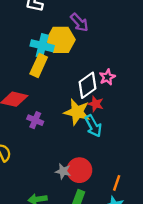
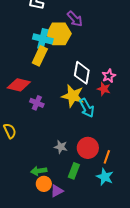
pink star: (107, 77) -> (109, 76), moved
white diamond: (88, 85) -> (82, 73), turned -45
red star: (96, 104) -> (104, 89), moved
red circle: (79, 170) -> (88, 148), moved

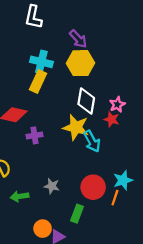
yellow hexagon: (59, 34) -> (80, 63), moved
purple cross: (37, 103) -> (35, 135), turned -32
gray star: (61, 147) -> (52, 186), moved
green arrow: (39, 171) -> (20, 196), moved
cyan star: (105, 177) -> (123, 180), moved, turned 30

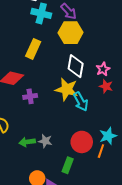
cyan cross: (41, 62) -> (41, 13), moved
red star: (112, 119) -> (106, 86), moved
green arrow: (20, 196) -> (27, 142), moved

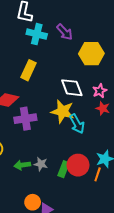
yellow hexagon: (71, 33) -> (91, 54), moved
white diamond: (76, 66) -> (72, 88), turned -30
purple cross: (30, 96) -> (25, 119), size x1.5
green rectangle: (68, 165) -> (64, 169), moved

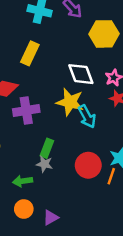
green arrow: (22, 165) -> (23, 181), moved
green rectangle: (64, 169) -> (47, 148), moved
orange circle: (33, 202) -> (24, 209), moved

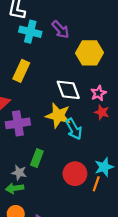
gray star: (44, 164) -> (19, 173), moved

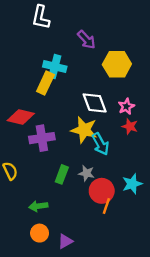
cyan cross: (30, 32) -> (55, 67), moved
gray star: (19, 173) -> (86, 173), moved
orange line: (96, 184) -> (106, 206), moved

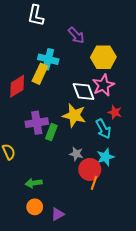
pink star: (126, 106) -> (103, 85), moved, size x1.5
red diamond: (21, 117) -> (17, 86), moved, turned -45
cyan arrow: (101, 144) -> (103, 129), moved
green rectangle: (62, 174) -> (51, 132), moved
cyan star: (132, 184) -> (105, 157), moved

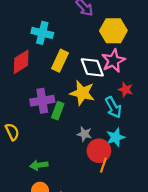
cyan cross: (48, 59) -> (42, 33), moved
yellow rectangle: (40, 74) -> (60, 61), moved

